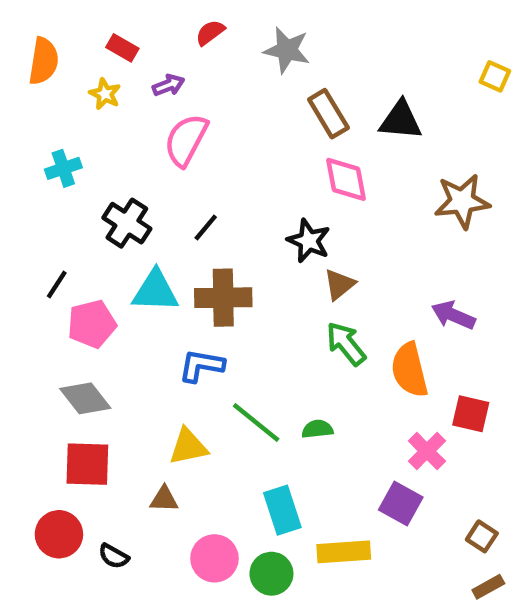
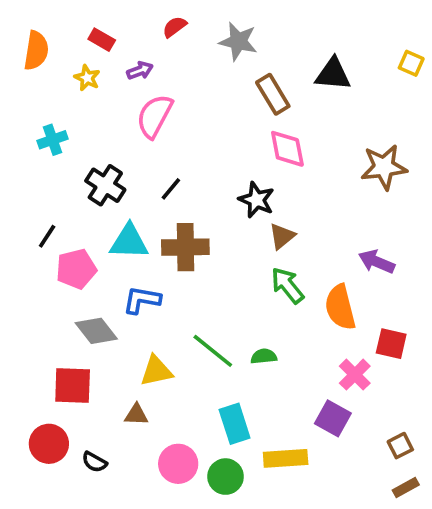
black triangle: (401, 120) -> (333, 74), moved
blue L-shape: (201, 366) -> (142, 300), moved
gray diamond: (85, 398) -> (96, 331), moved
brown square: (482, 536) -> (400, 446), turned 30

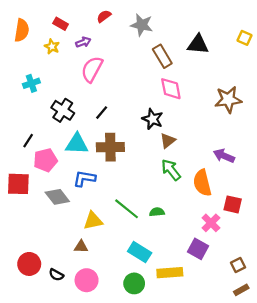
red square: (73, 386) -> (18, 184), moved
cyan rectangle: (235, 424) -> (140, 252), turned -40
pink circle: (178, 464) -> (87, 280), moved

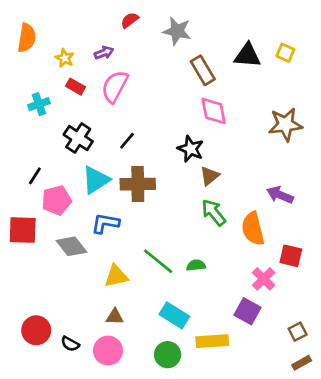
red rectangle: (61, 24) -> (75, 87), moved
yellow square: (244, 38) -> (285, 53), moved
cyan triangle: (77, 144) -> (96, 180), turned -35
brown triangle: (81, 247) -> (115, 317), moved

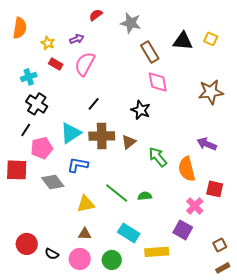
black cross: (78, 138) -> (37, 104), moved
brown triangle: (210, 176) -> (129, 142), moved
green circle: (168, 355) -> (112, 260), moved

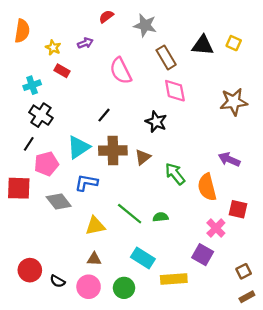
pink semicircle: (85, 64) -> (121, 71), moved, turned -55

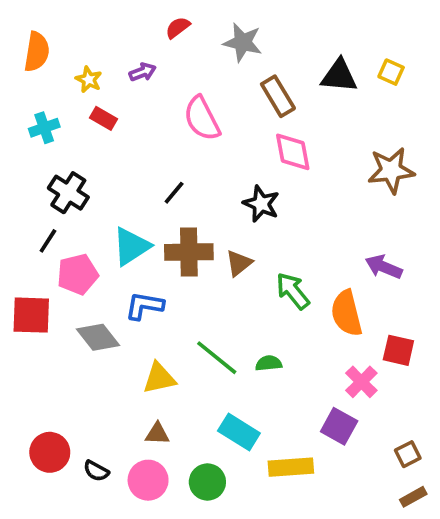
cyan cross: (32, 85) -> (44, 128), moved

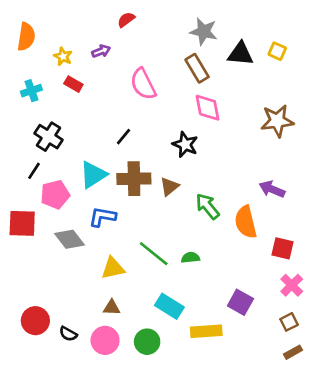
gray star: (243, 42) -> (204, 31), moved
pink cross: (361, 382) -> (292, 285), moved

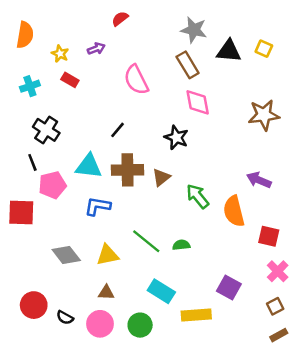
black line: (34, 171) -> (32, 162), turned -54
cyan triangle: (93, 175) -> (89, 166), turned 40
gray diamond: (70, 239) -> (66, 255), moved

